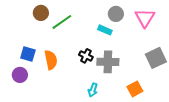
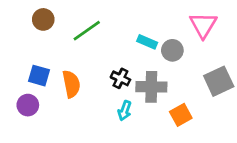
brown circle: (41, 13) -> (43, 19), moved
gray circle: (116, 14) -> (172, 50), moved
orange square: (135, 89) -> (181, 115), moved
cyan arrow: (93, 90) -> (125, 111), moved

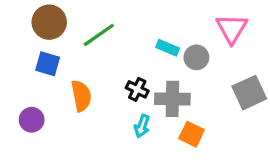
brown circle: (43, 19) -> (49, 22), size x1.4
blue square: (39, 76) -> (48, 64), moved
orange square: (181, 115) -> (192, 134), moved, turned -35

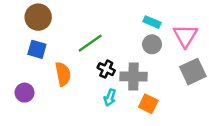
pink triangle: (232, 29) -> (185, 36), moved
green line: (99, 35) -> (90, 43), moved
cyan rectangle: (168, 48) -> (152, 22), moved

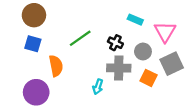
gray circle: (152, 44) -> (143, 51), moved
black cross: (106, 69) -> (115, 43), moved
purple circle: (25, 93) -> (36, 92), moved, size x1.5
orange square: (148, 104) -> (148, 78), moved

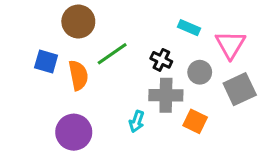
brown circle: (34, 15) -> (78, 22), moved
orange semicircle: (56, 66) -> (78, 75), moved
orange square: (148, 78) -> (195, 121), moved
purple circle: (36, 92) -> (74, 132), moved

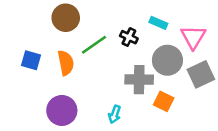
black cross: (161, 60) -> (129, 37), moved
blue square: (46, 61) -> (31, 60), moved
gray circle: (200, 72) -> (167, 60), size x1.5
cyan arrow: (137, 121) -> (115, 114), moved

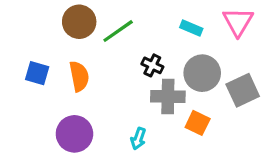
black cross: (129, 37) -> (152, 65), moved
pink triangle: (193, 37) -> (238, 22), moved
green line: (94, 45) -> (118, 31), moved

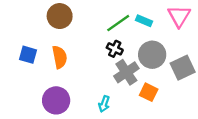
green line: (118, 31) -> (118, 23), moved
gray cross: (168, 96) -> (126, 72), turned -35

